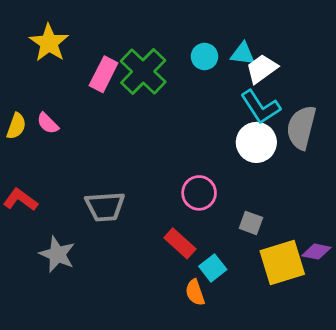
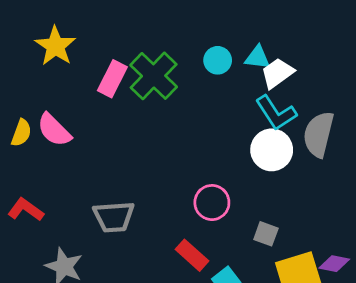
pink semicircle: (48, 123) -> (54, 130), size x1.5

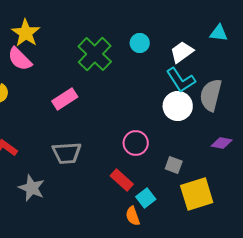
cyan triangle: (257, 57) -> (219, 33), moved
pink rectangle: (112, 79) -> (65, 99), moved, turned 30
pink semicircle: (54, 130) -> (20, 59), moved
purple diamond: (334, 264) -> (222, 143), moved

